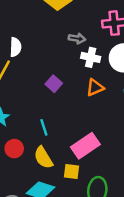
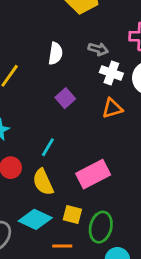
white semicircle: (16, 47) -> (55, 53), moved
cyan line: (44, 127) -> (48, 147), turned 42
yellow square: (71, 171) -> (72, 214), moved

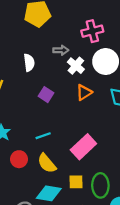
white cross: (111, 73) -> (76, 66), turned 36
cyan line: (48, 147) -> (43, 136), turned 56

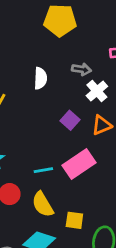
purple square: (46, 95) -> (70, 120), moved
pink rectangle: (83, 147) -> (79, 164), moved
yellow square: (76, 182) -> (74, 220), moved

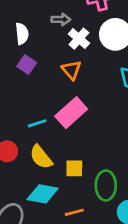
purple square: (70, 120) -> (27, 65), moved
orange triangle: (102, 125) -> (71, 70), moved, turned -40

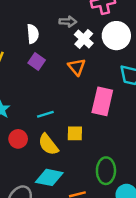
pink rectangle: (71, 113) -> (102, 101), moved, turned -36
yellow square: (74, 168) -> (75, 133), moved

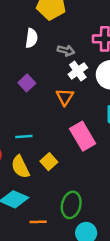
white semicircle: (33, 34) -> (31, 38), moved
pink rectangle: (102, 101) -> (83, 136), turned -56
yellow square: (75, 133) -> (49, 162), turned 35

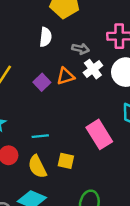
orange triangle: (65, 97) -> (66, 76), moved, turned 42
yellow square: (49, 162) -> (66, 161), turned -35

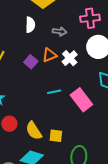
white cross: (93, 69) -> (70, 58), moved
cyan line: (40, 136) -> (54, 92), moved
yellow square: (66, 161) -> (56, 136), moved

